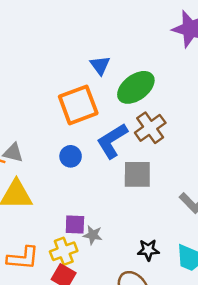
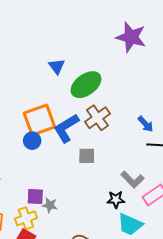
orange square: (78, 105) -> (39, 120), moved
gray square: (137, 174) -> (87, 156), size x0.7
black star: (148, 250) -> (116, 200), moved

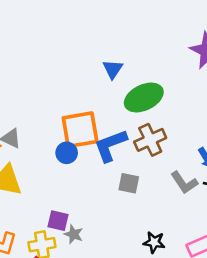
gray L-shape: (132, 180) -> (184, 183), moved

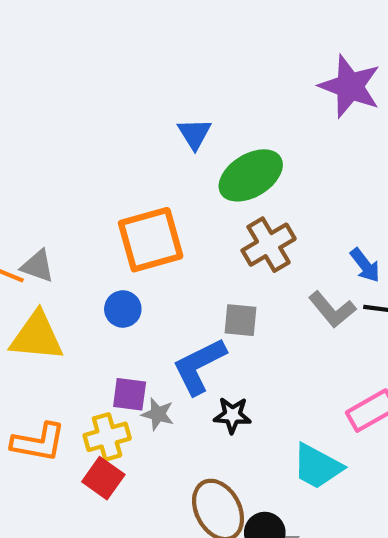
blue L-shape: (110, 145) -> (199, 366), moved
blue circle: (67, 153) -> (123, 309), moved
black star: (154, 242) -> (232, 415), moved

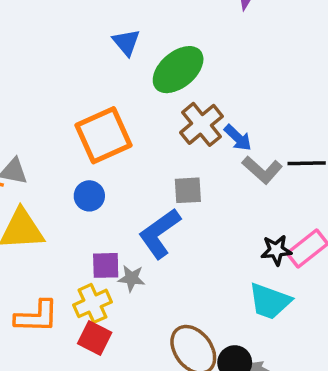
blue arrow: (365, 265) -> (238, 138), moved
black star: (232, 415) -> (276, 250), moved

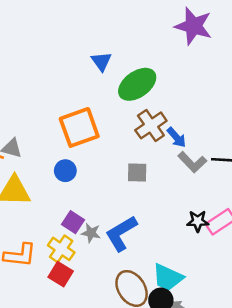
blue L-shape: (160, 233) -> (121, 233), moved
purple square: (106, 265) -> (73, 222), turned 30
cyan trapezoid: (270, 301) -> (168, 277), moved
yellow cross: (93, 303) -> (61, 249), turned -36

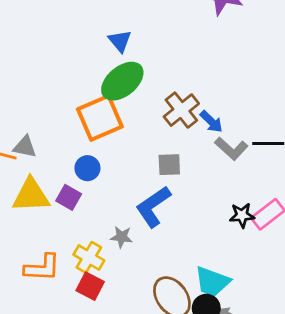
green ellipse: (137, 84) -> (122, 81), moved
purple square: (73, 222) -> (69, 197), moved
blue L-shape: (121, 233) -> (153, 207), moved

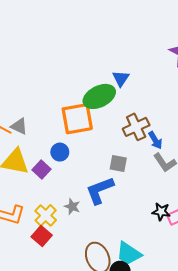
blue triangle: (120, 41) -> (121, 78), moved

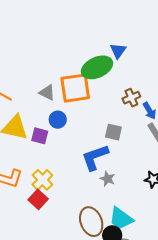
gray triangle: (19, 126) -> (47, 92), moved
brown cross: (136, 127) -> (131, 98), size x0.7
purple square: (42, 170) -> (40, 136), turned -30
gray star: (72, 207) -> (108, 179), moved

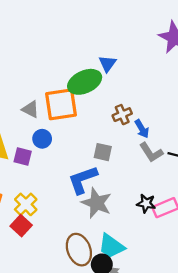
gray star: (108, 179) -> (97, 203), size x1.8

